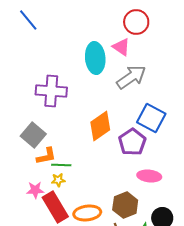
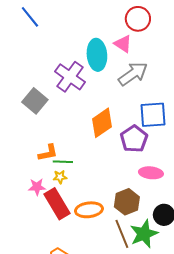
purple cross: (51, 91) -> (70, 77), moved, turned 32
blue square: (151, 118) -> (153, 115), turned -32
gray square: (33, 135) -> (35, 101), moved

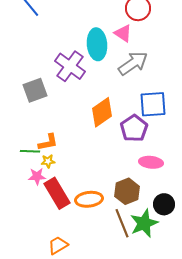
gray square: (35, 101) -> (35, 90), turned 30
green line: (63, 162) -> (30, 151), moved
yellow star: (60, 177) -> (48, 161), moved

